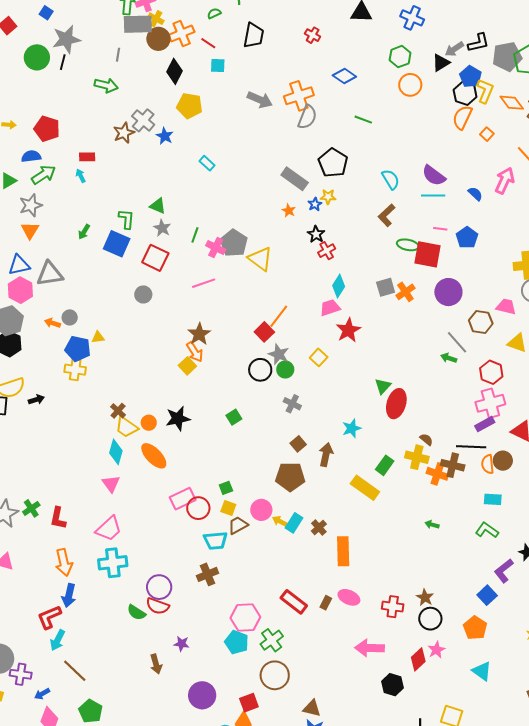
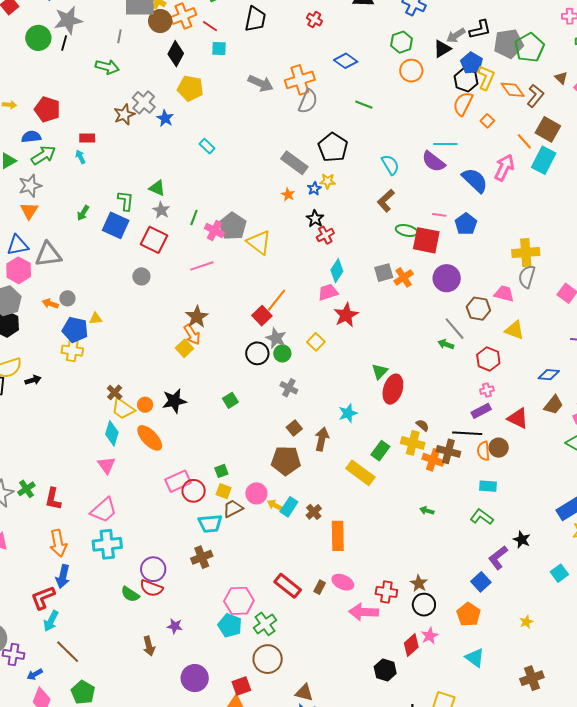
blue semicircle: (475, 194) -> (475, 180), size x1.8
cyan line: (433, 196) -> (445, 144), moved
pink cross: (490, 403) -> (487, 390), size x0.5
pink arrow: (370, 648) -> (364, 612), moved

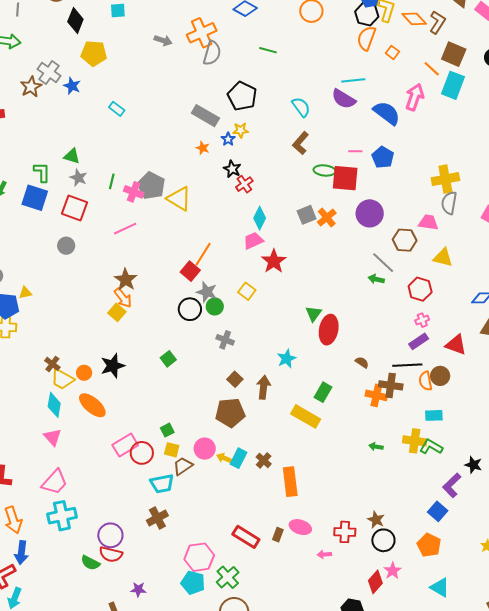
gray arrow: (261, 83) -> (163, 40), size x0.7
yellow cross: (413, 443) -> (415, 441), moved
pink arrow: (364, 612) -> (324, 554), size x0.5

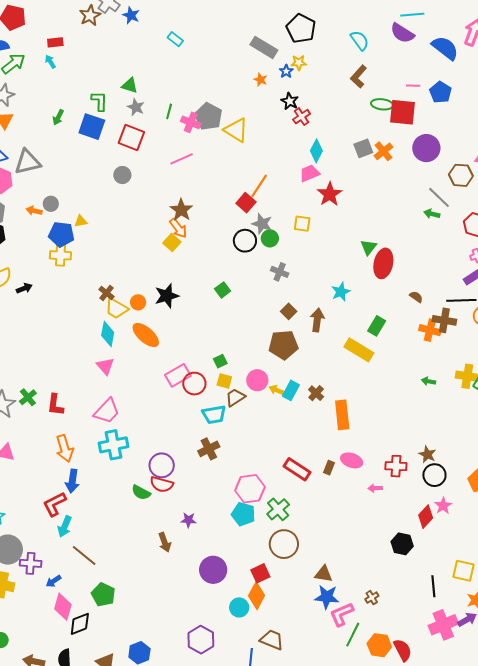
yellow square: (247, 291) -> (302, 224), turned -30

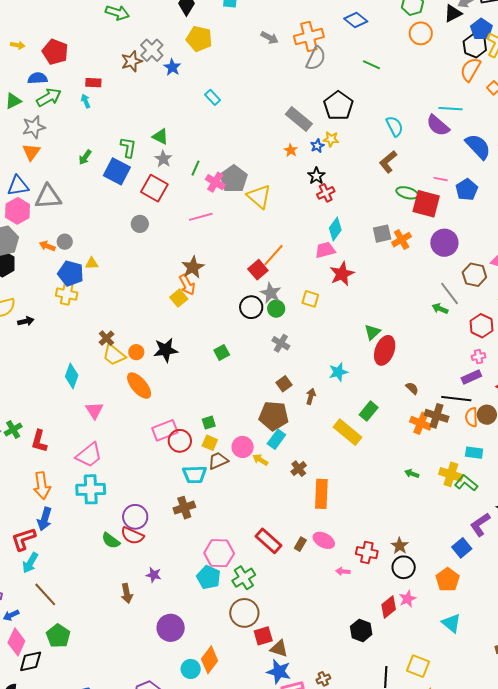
brown arrow: (317, 320) -> (311, 396), size x0.7
cyan diamond: (108, 334) -> (72, 376), moved
cyan rectangle: (291, 390) -> (276, 439), moved
red square: (260, 573) -> (263, 636), moved

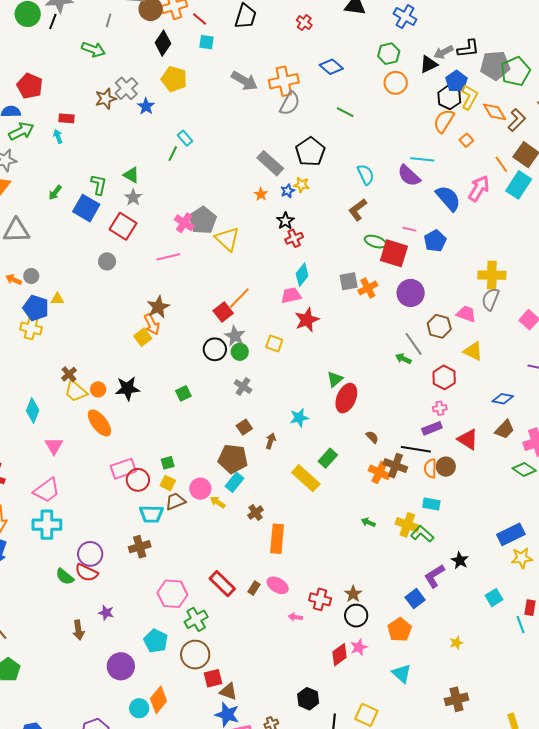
gray arrow: (270, 38) -> (245, 81), size x1.5
green line: (196, 168) -> (173, 154), moved
cyan pentagon: (209, 577) -> (156, 641), moved
black hexagon: (361, 630) -> (308, 699), moved

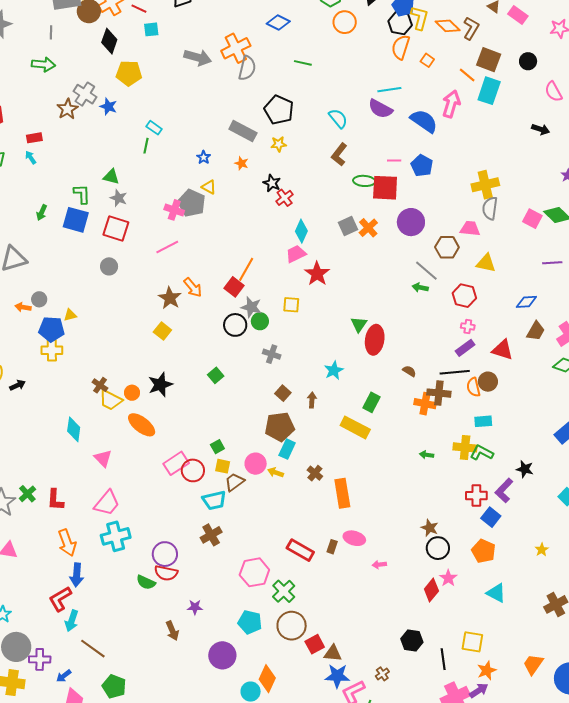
blue star: (288, 191) -> (204, 157), moved
yellow triangle: (227, 239) -> (209, 187), moved, size x0.6
orange arrow: (152, 324) -> (193, 287), moved
pink cross: (440, 408) -> (468, 326), turned 32
red cross: (320, 599) -> (476, 496), moved

